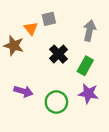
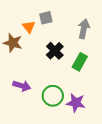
purple star: (88, 93) -> (76, 103), moved

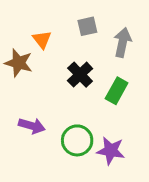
gray square: (46, 18) -> (87, 26), moved

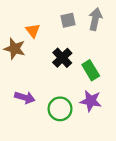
gray arrow: (122, 42) -> (95, 19), moved
green rectangle: (117, 91) -> (91, 70), turned -60
purple star: (111, 151) -> (91, 101), moved

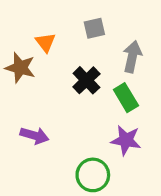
gray arrow: (95, 19) -> (132, 57), moved
green circle: (60, 109) -> (93, 175), moved

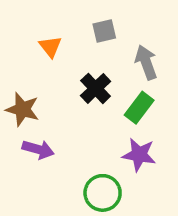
gray arrow: (132, 57) -> (146, 62), turned -32
brown star: (20, 68) -> (22, 109), moved
green rectangle: (126, 98) -> (139, 108), turned 68

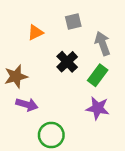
orange triangle: (50, 47) -> (35, 33), turned 42
brown star: (22, 109) -> (16, 76), turned -30
green circle: (103, 193) -> (51, 135), moved

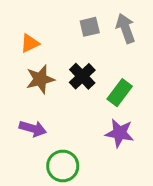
orange triangle: (35, 33) -> (30, 43), moved
gray arrow: (103, 43) -> (126, 28), moved
brown star: (16, 76) -> (40, 79), moved

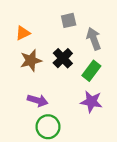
gray arrow: (126, 28) -> (94, 39), moved
purple arrow: (33, 129) -> (38, 100), moved

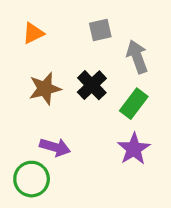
orange triangle: (23, 33) -> (33, 33), moved
purple star: (91, 102) -> (134, 149), turned 30
green circle: (48, 127) -> (32, 179), moved

